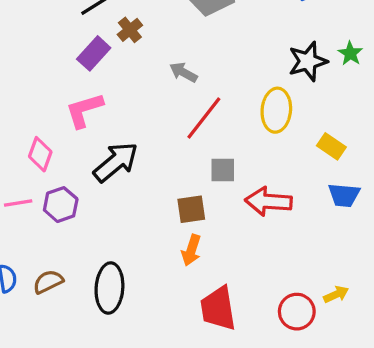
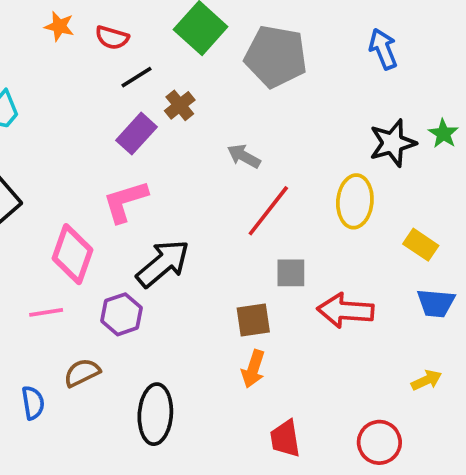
pink diamond: (40, 154) -> (73, 254), size x1.4
purple hexagon: (61, 205) -> (121, 314), moved
brown semicircle: (48, 282) -> (82, 373), moved
yellow arrow: (336, 294) -> (426, 380), moved
red trapezoid: (218, 308) -> (285, 439), size x0.7

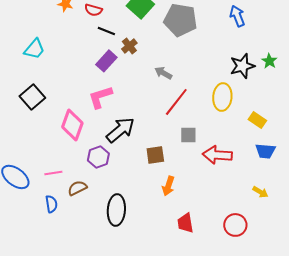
black line: (137, 77) -> (106, 31), turned 54
pink line: (46, 312) -> (53, 173), moved
brown square: (253, 320) -> (155, 155), moved
yellow arrow: (426, 380) -> (260, 192), turned 56

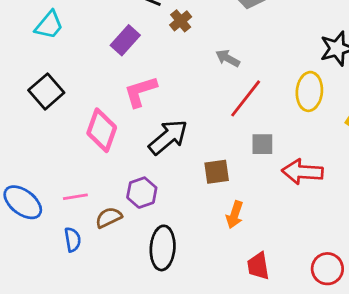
purple rectangle: (106, 61) -> (125, 40), moved
purple hexagon: (98, 157) -> (142, 193), moved

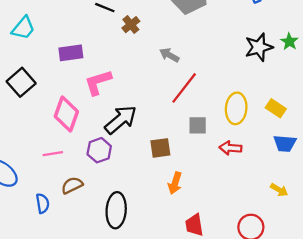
purple rectangle: (125, 40) -> (71, 53), moved, turned 40
yellow ellipse: (309, 91) -> (236, 108), moved
red arrow: (302, 172) -> (230, 148), size x0.7
purple hexagon: (142, 193) -> (99, 150), moved
pink line: (75, 197) -> (53, 154), moved

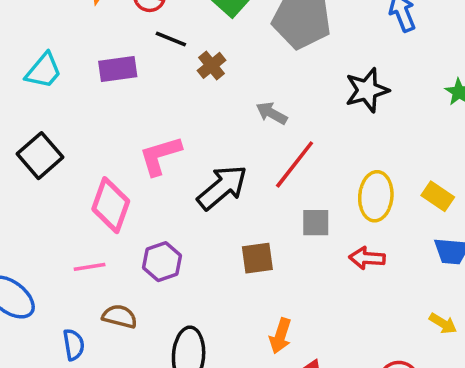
black star: (259, 47) -> (367, 90), moved
purple rectangle: (71, 53) -> (118, 69), moved
black arrow: (121, 120) -> (222, 187), moved
orange arrow: (175, 183) -> (280, 336), moved
brown semicircle: (72, 185) -> (120, 316), turned 40

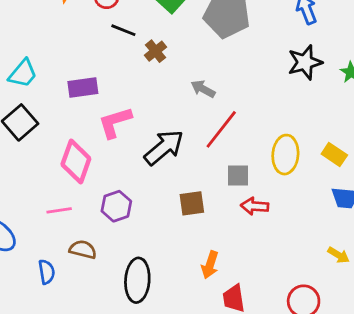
purple rectangle: (118, 69) -> (83, 87), moved
cyan trapezoid: (44, 71) -> (23, 73), moved
black star: (367, 90) -> (305, 62), moved
red arrow: (367, 258) -> (255, 206), moved

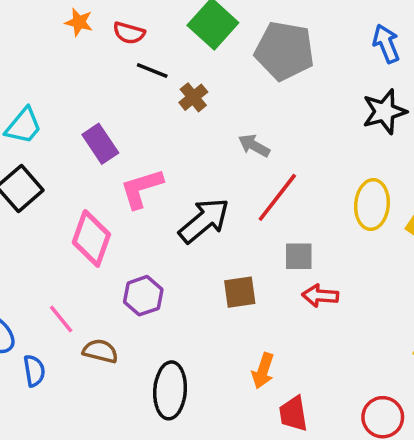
purple rectangle: (83, 87) -> (100, 144), turned 64
yellow ellipse: (285, 155) -> (372, 205), moved
pink line: (59, 210) -> (61, 319), moved, turned 60
blue semicircle: (47, 272) -> (34, 371), moved

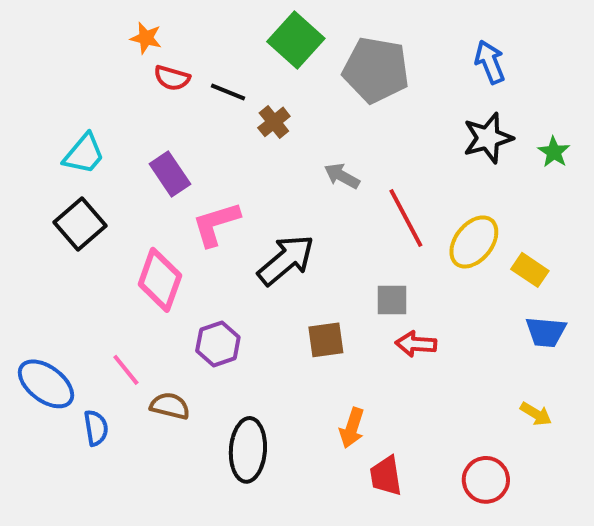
red semicircle: (129, 33) -> (172, 78), moved
red line: (277, 197) -> (406, 218), moved, turned -66
yellow ellipse: (372, 205) -> (474, 242), turned 33

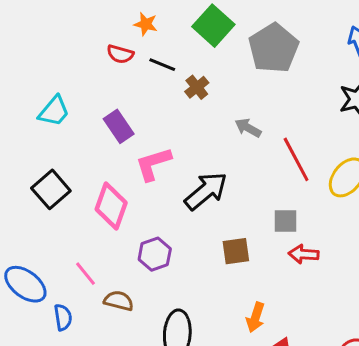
orange star: (146, 38) -> (146, 24), moved
gray pentagon: (376, 70) -> (274, 48), turned 30
black square: (80, 224) -> (51, 189), moved

